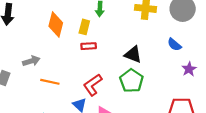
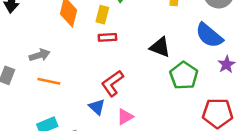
blue semicircle: (174, 45) -> (209, 35), size x1.6
green pentagon: (131, 81) -> (184, 76), moved
orange line: (50, 82) -> (49, 81), moved

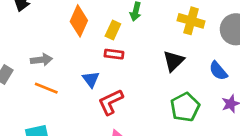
blue semicircle: (209, 35) -> (218, 71), size x0.7
black triangle: (160, 47) -> (174, 61), moved, turned 45
blue triangle: (97, 107) -> (91, 79), moved

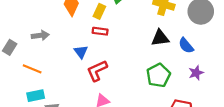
black triangle: (174, 61) -> (160, 38), moved, turned 36
orange line: (46, 88) -> (32, 69), moved

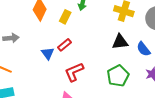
red rectangle: (100, 31) -> (65, 45), moved, turned -48
red L-shape: (97, 71) -> (74, 72), moved

